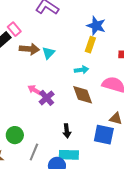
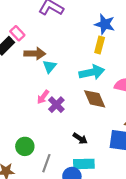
cyan triangle: (48, 53) -> (50, 66), moved
cyan arrow: (81, 70) -> (92, 72), size x1.6
pink arrow: (35, 90) -> (43, 97), turned -80
black arrow: (67, 131) -> (80, 138), turned -48

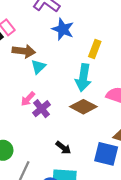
blue star: (105, 24) -> (63, 29), moved
cyan arrow: (92, 72) -> (83, 78), turned 105
brown diamond: (95, 99) -> (83, 107), turned -45

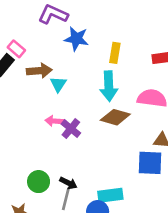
pink arrow: (28, 99) -> (54, 121), turned 63
black arrow: (63, 148) -> (68, 183), moved

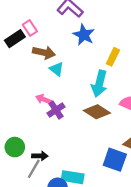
cyan triangle: (58, 84) -> (57, 69), turned -42
black arrow: (68, 183) -> (40, 156), turned -42

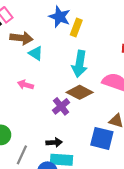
yellow rectangle: (113, 57) -> (76, 27), moved
purple cross: (56, 110) -> (61, 106), moved
black arrow: (40, 156) -> (54, 142), moved

